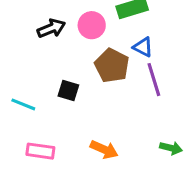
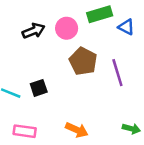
blue triangle: (143, 47) -> (126, 27), moved
black square: (68, 90) -> (39, 88), moved, turned -36

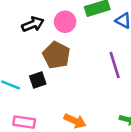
brown pentagon: (83, 61) -> (56, 55), moved

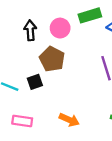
black arrow: (33, 24) -> (30, 30), turned -72

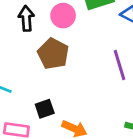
black square: (35, 82) -> (45, 109), moved

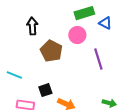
pink circle: (63, 16) -> (77, 35), moved

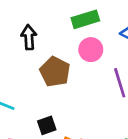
green rectangle: (84, 13) -> (85, 19), moved

